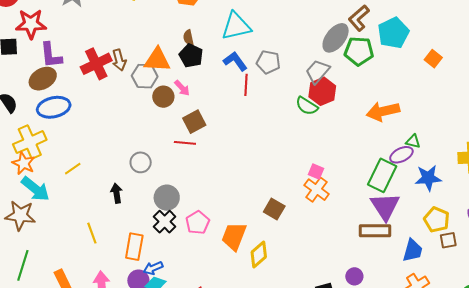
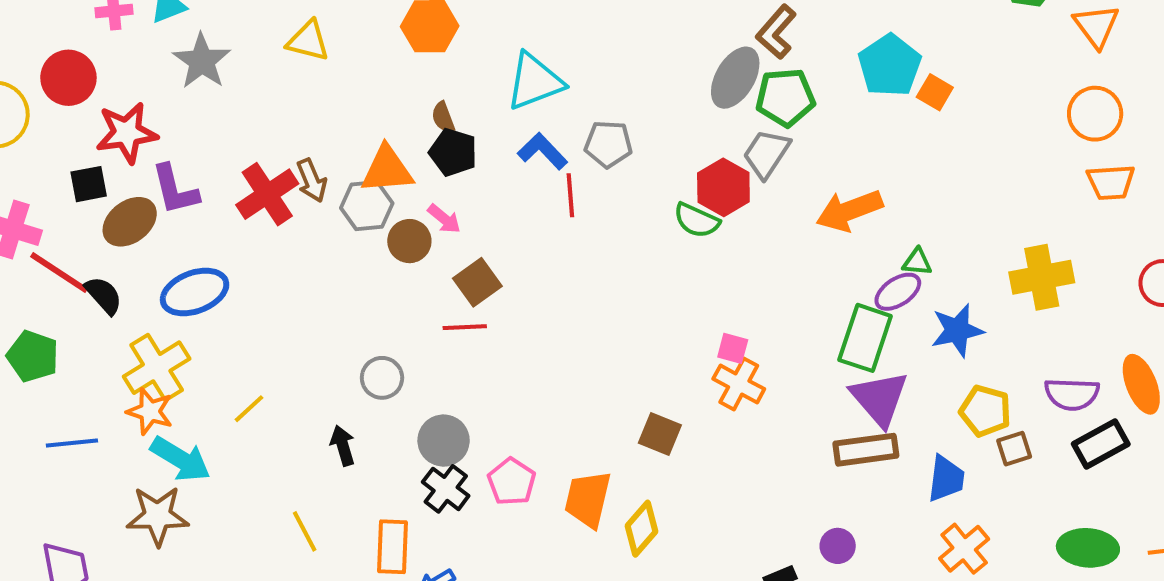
cyan pentagon: (393, 33) -> (890, 65), moved
gray trapezoid: (318, 71) -> (766, 154), moved
brown ellipse: (43, 79) -> (130, 222), moved

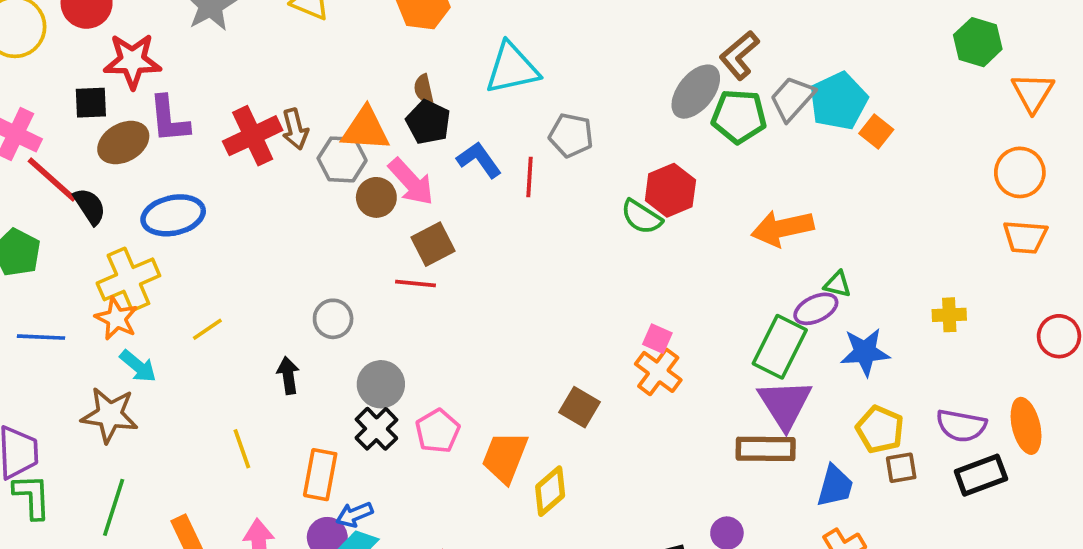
blue L-shape: (542, 151) -> (479, 160), moved
gray trapezoid: (766, 154) -> (792, 98), moved
pink arrow: (444, 219) -> (411, 182), size x1.6
yellow cross: (1042, 277) -> (949, 315), size x0.6
cyan arrow: (180, 459) -> (138, 366), size x0.7

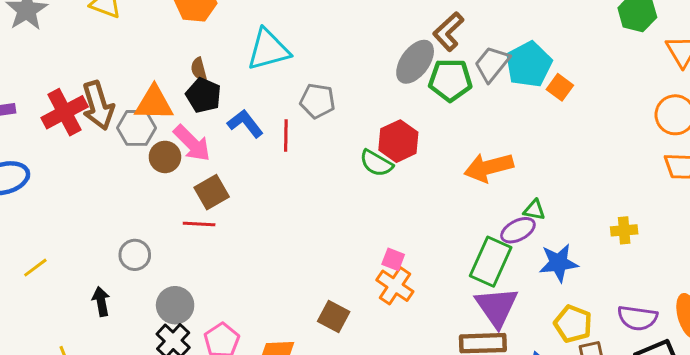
brown arrow: (295, 129) -> (98, 105), size x1.5

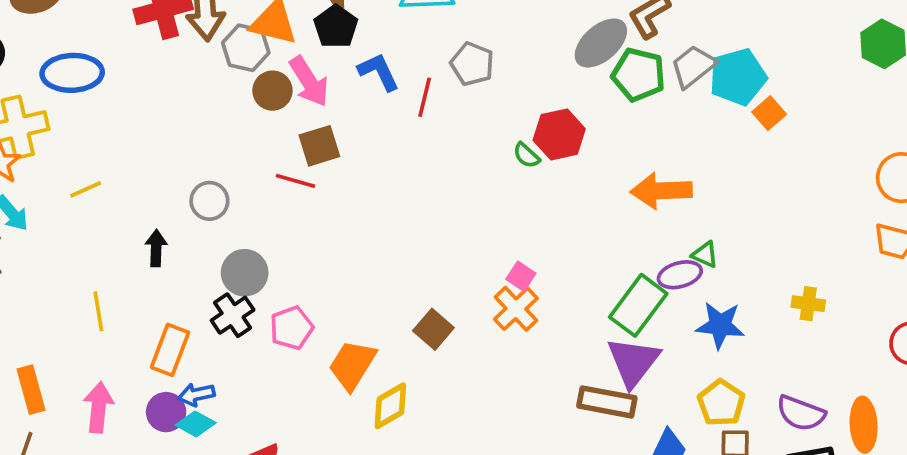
green semicircle: (376, 163) -> (526, 155), size x0.7

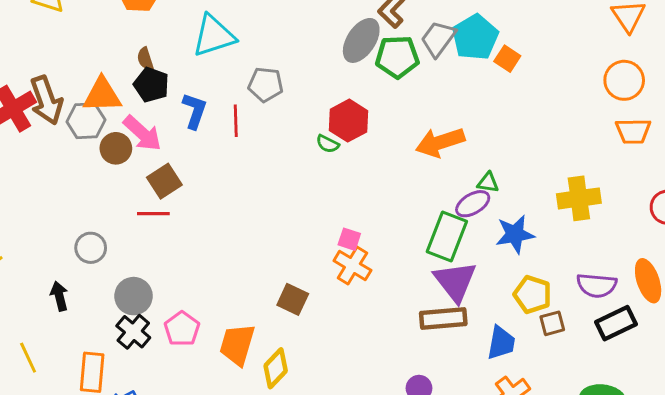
blue L-shape: (379, 72) -> (195, 111), turned 60
yellow cross: (808, 304) -> (579, 198), size x1.6

